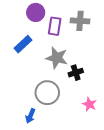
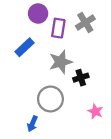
gray cross: (80, 21) -> (85, 22), turned -36
gray star: (57, 58) -> (61, 62), turned -30

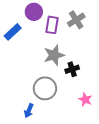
blue rectangle: (25, 47) -> (13, 32), moved

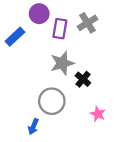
black cross: (72, 69) -> (83, 79), turned -32

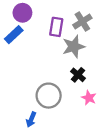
purple circle: (39, 14) -> (22, 13), moved
gray star: (62, 63) -> (74, 47), moved
pink star: (98, 114) -> (89, 98), moved

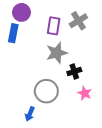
blue rectangle: (14, 35) -> (13, 33), turned -36
gray star: (74, 47) -> (57, 53), moved
black cross: (78, 75) -> (74, 71), turned 32

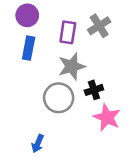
blue rectangle: (13, 33) -> (29, 48), moved
gray circle: (46, 91) -> (59, 98), moved
pink star: (85, 93) -> (107, 117), size x1.5

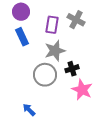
gray cross: (99, 26) -> (76, 20), turned -30
blue rectangle: (29, 48) -> (22, 37), turned -36
blue arrow: (38, 144) -> (29, 110), turned 112

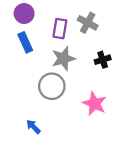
black cross: (72, 69) -> (103, 60), moved

